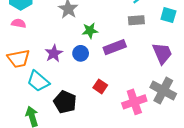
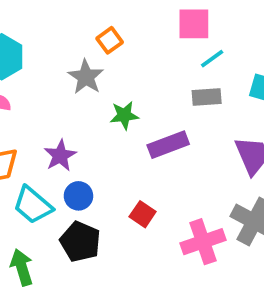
blue circle: (81, 53) -> (78, 196), moved

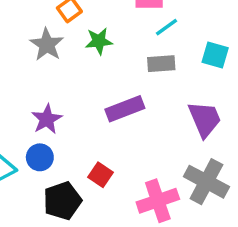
green star: (124, 115) -> (99, 41), moved
purple star: (60, 156) -> (47, 119), moved
black pentagon: (80, 242) -> (62, 201), moved, turned 30

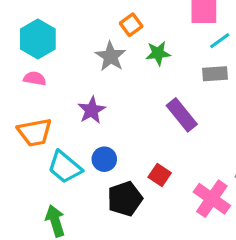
purple rectangle: (125, 109) -> (182, 115), turned 72
purple star: (47, 119) -> (92, 110), moved
pink cross: (158, 201) -> (212, 199), turned -36

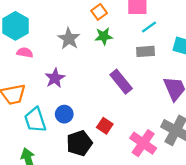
orange square: (131, 25) -> (99, 12), moved
pink semicircle: (35, 79) -> (25, 53), moved
cyan trapezoid: (65, 167) -> (35, 120), turned 32

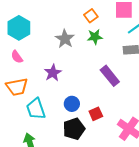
pink semicircle: (25, 53) -> (17, 57), moved, turned -136
blue circle: (64, 114) -> (72, 104), moved
red square: (105, 126) -> (96, 114), turned 32

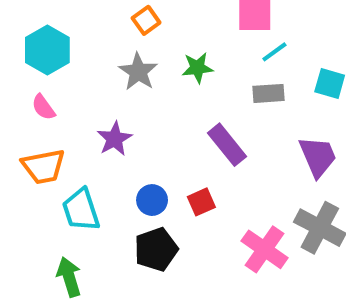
orange square: (91, 16) -> (146, 20), moved
red square: (96, 114) -> (201, 202), moved

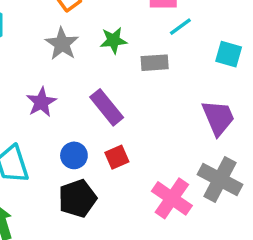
gray rectangle: (268, 93) -> (155, 63), moved
purple rectangle: (227, 145) -> (107, 107), moved

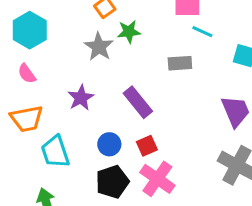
cyan line: (180, 27) -> (202, 32), turned 60
green star: (113, 40) -> (129, 32), moved
pink cross: (172, 198) -> (157, 179), moved

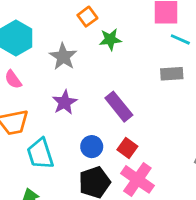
gray star: (99, 47) -> (63, 57), moved
gray rectangle: (180, 63) -> (172, 74), moved
red square: (147, 146) -> (127, 148), turned -30

